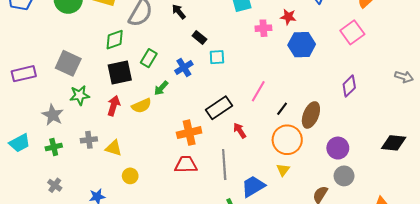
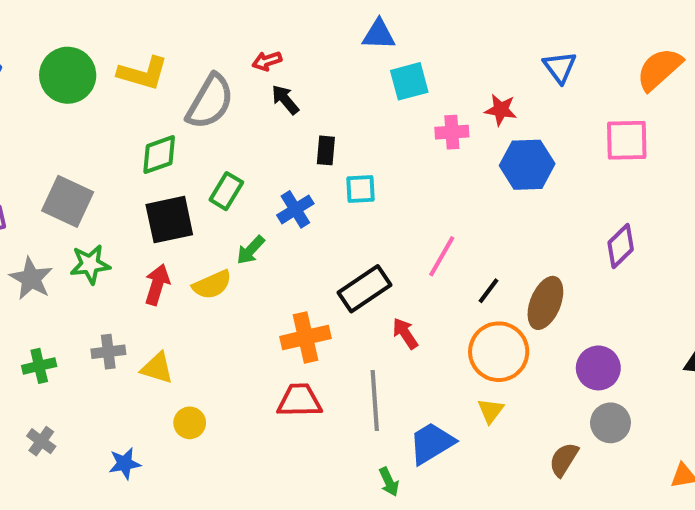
pink square: (352, 32) -> (627, 140), turned 35
black rectangle: (199, 37) -> (326, 150), turned 56
gray star: (53, 115) -> (31, 279), moved

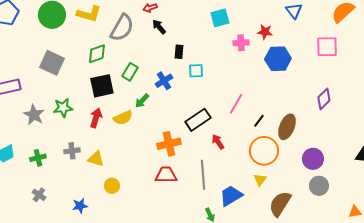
gray square: (68, 201) -> (52, 63), moved
brown semicircle: (564, 459) -> (280, 204), moved, size x1.5

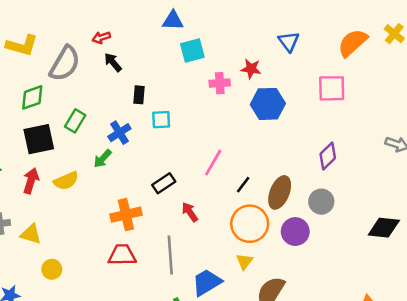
green arrow: (142, 101) -> (103, 159), moved
black rectangle: (198, 120) -> (164, 183), size x0.7
purple circle: (313, 159) -> (295, 232), moved
gray circle: (319, 186) -> (321, 202), moved

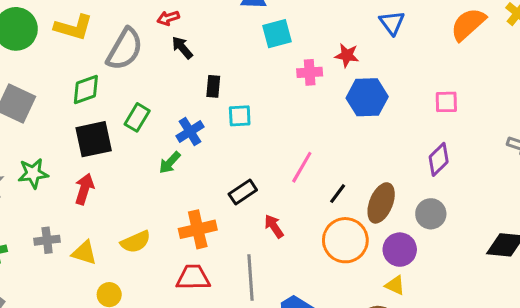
pink square: (332, 88) -> (446, 102), moved, size x0.7
yellow semicircle: (66, 181) -> (136, 242), moved
yellow triangle: (244, 261) -> (395, 285), moved, turned -42

